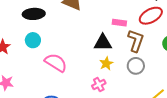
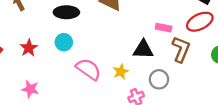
yellow star: (106, 63) -> (121, 72), moved
gray circle: (136, 66) -> (159, 79), moved

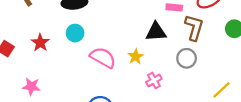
gray circle: (159, 79) -> (187, 58), moved
pink star: (30, 89) -> (31, 87), moved

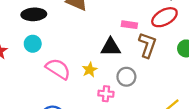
gray circle: (187, 58) -> (126, 77), moved
pink cross: (154, 80) -> (106, 94), turned 32

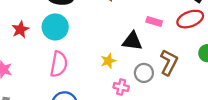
cyan circle: (33, 44) -> (55, 27), size x1.5
brown L-shape: (147, 45) -> (169, 62), moved
pink semicircle: (58, 69) -> (59, 64), moved, turned 60

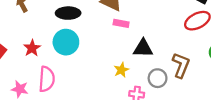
pink rectangle: (154, 22) -> (121, 23), moved
pink semicircle: (59, 64) -> (47, 79), moved

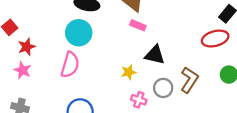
red star: (32, 48) -> (27, 47), moved
pink semicircle: (47, 79) -> (70, 65), moved

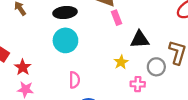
pink rectangle: (138, 25) -> (117, 18), turned 64
pink semicircle: (70, 65) -> (74, 80), moved, size x0.7

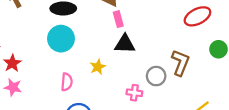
black triangle: (140, 39) -> (125, 44), moved
yellow star: (121, 62) -> (98, 67), moved

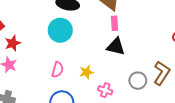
yellow star: (98, 67) -> (87, 72), moved
pink cross: (134, 93) -> (105, 90), moved

